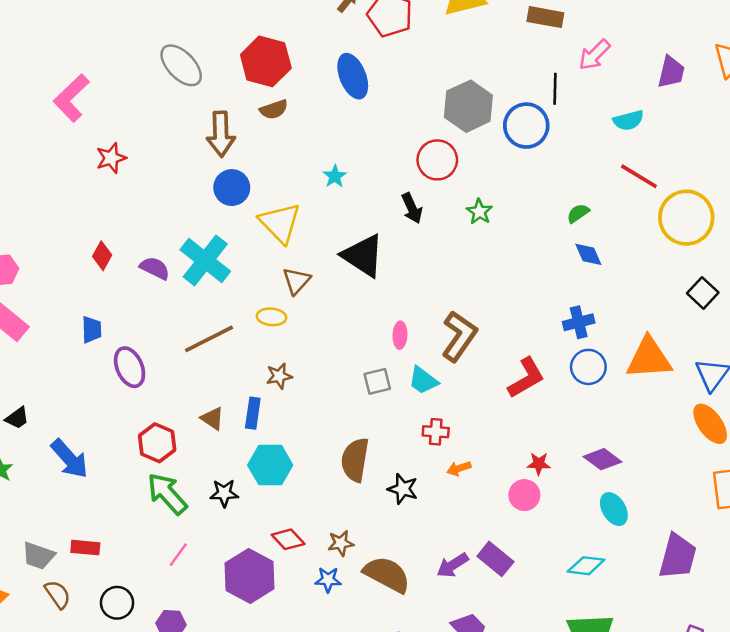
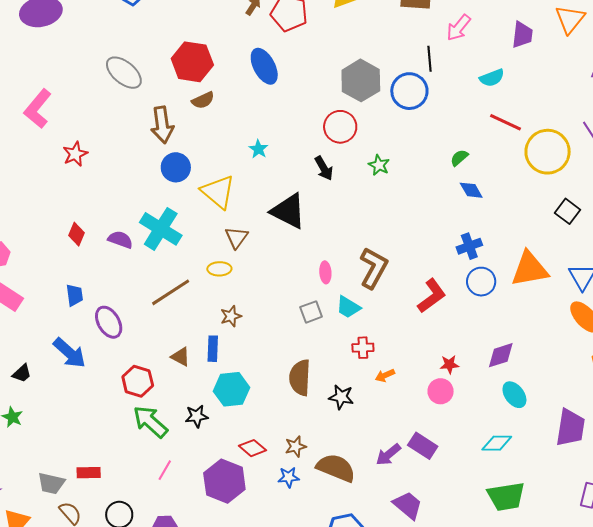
blue arrow: (70, 459) -> (70, 353), moved
purple diamond: (602, 459) -> (501, 355), turned -48

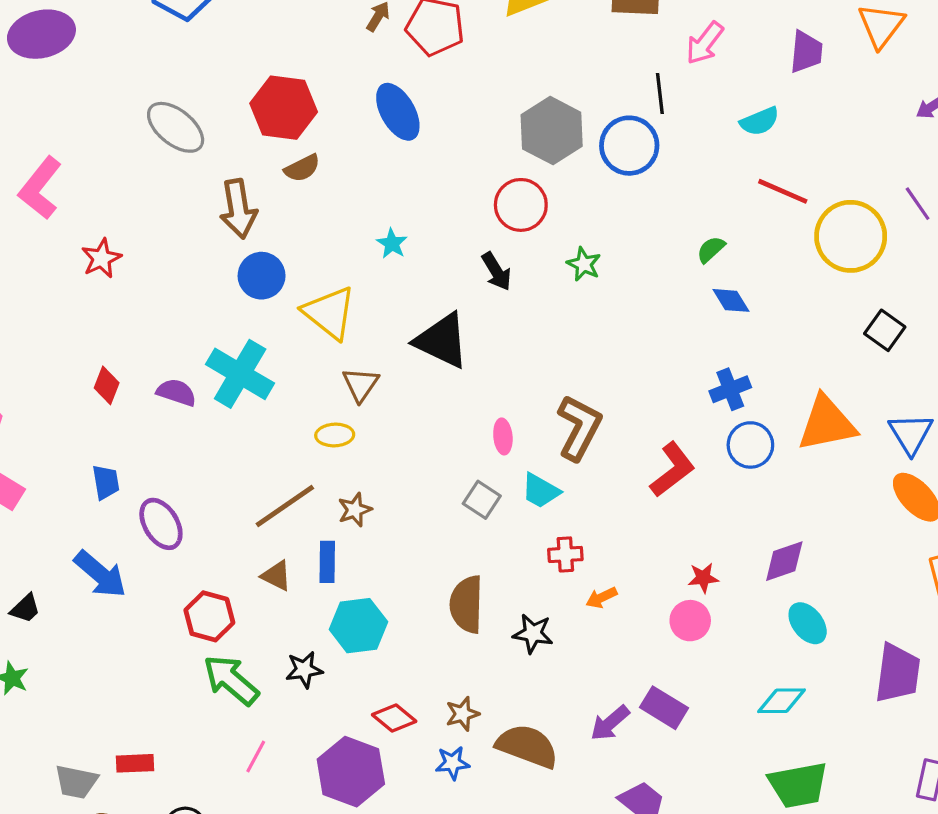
brown line: (171, 292) -> (285, 506), moved
gray square: (311, 312) -> (482, 500), turned -35

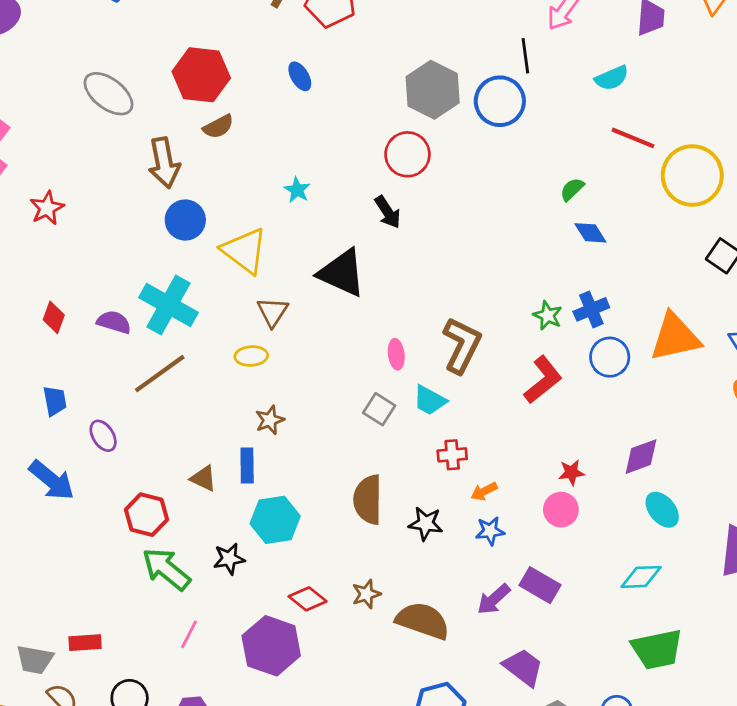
blue ellipse: (398, 112) -> (300, 76), size x0.6
green star: (584, 264) -> (548, 315), moved
brown line: (285, 506) -> (160, 374), moved
purple ellipse: (161, 524) -> (103, 436), size x0.7
blue star: (452, 763) -> (490, 531), moved

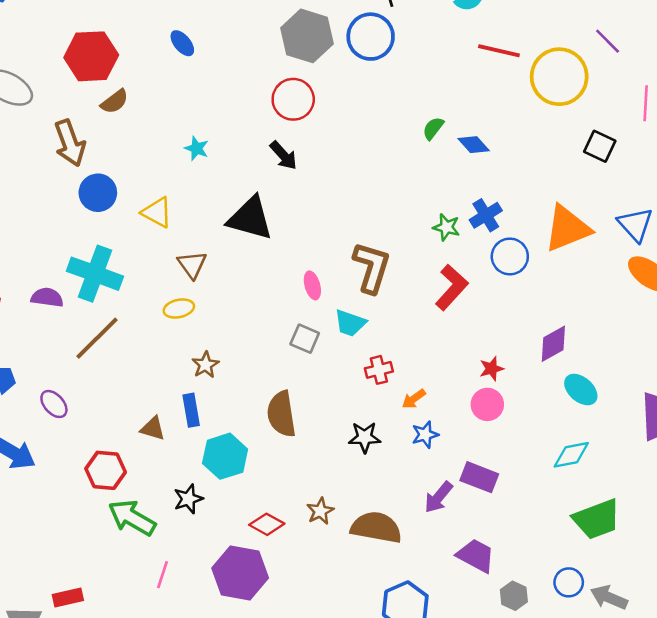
green semicircle: (572, 189) -> (433, 128), moved
yellow triangle: (244, 251) -> (157, 212), size x0.7
brown semicircle: (368, 500) -> (281, 414), moved

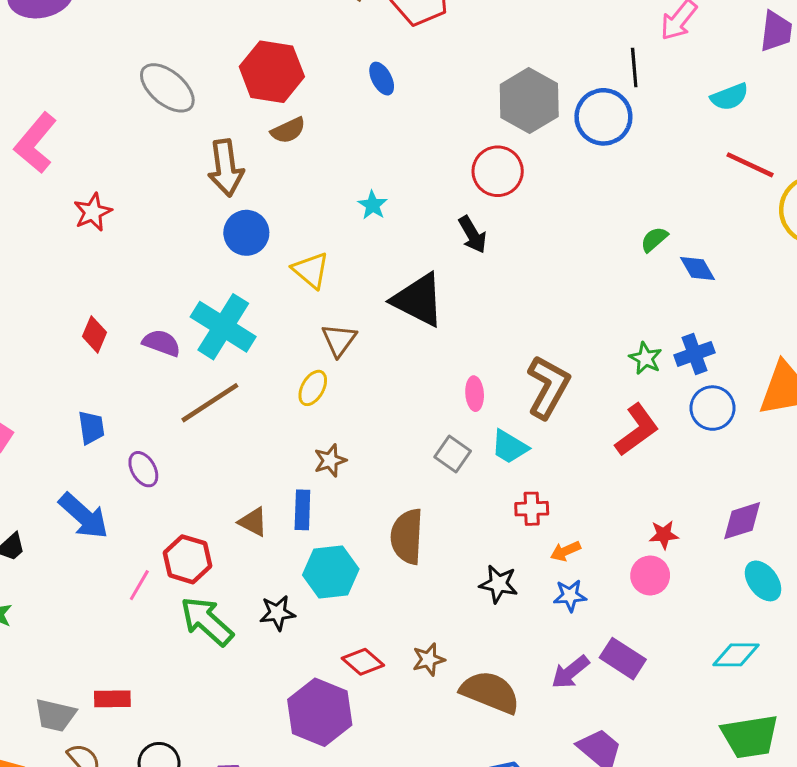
yellow ellipse: (179, 308) -> (313, 388), turned -60
pink line: (163, 575) -> (139, 585), moved

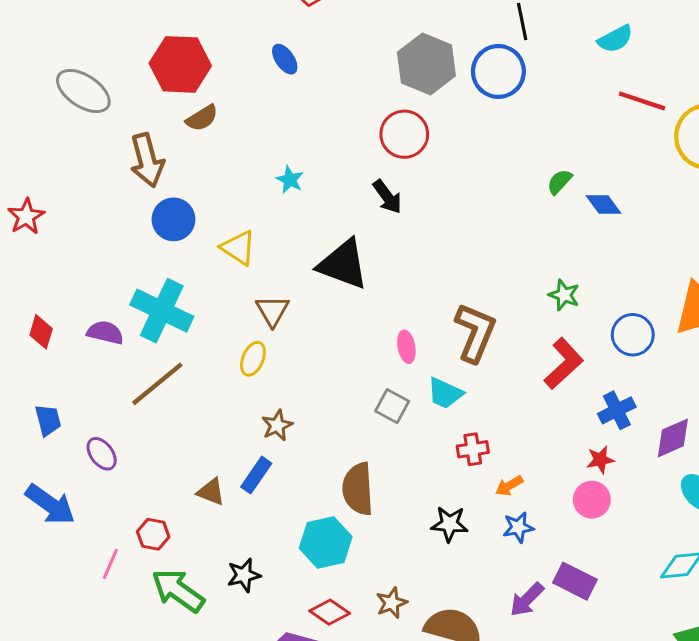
blue cross: (695, 354) -> (617, 410), moved
blue rectangle: (302, 510) -> (256, 475), turned 39
red hexagon: (188, 559) -> (153, 534), size x0.7
cyan hexagon: (331, 572) -> (326, 542), moved

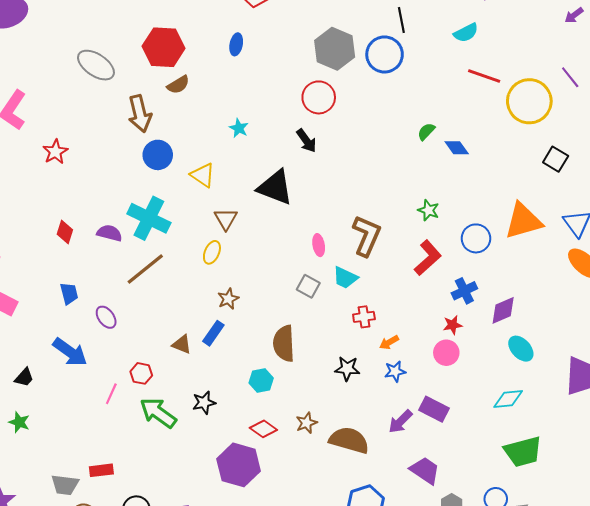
blue ellipse: (285, 59) -> (236, 44), turned 45
cyan hexagon: (326, 542) -> (261, 380), size x0.7

